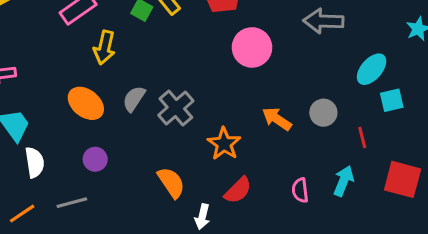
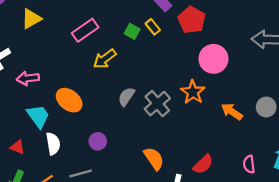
yellow arrow: (104, 47) -> (105, 59), turned 40
orange ellipse: (86, 103) -> (69, 100), moved
orange star: (224, 144) -> (193, 92), moved

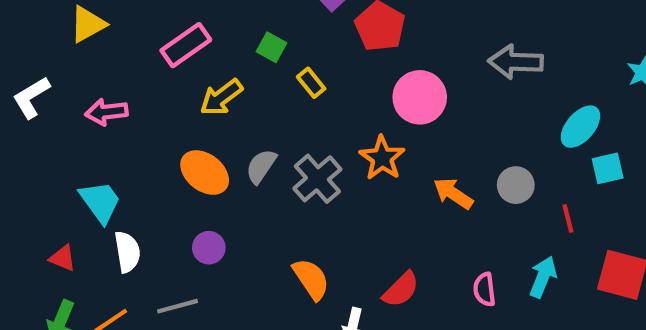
yellow rectangle: (153, 27) -> (311, 83), moved
pink arrow: (28, 78) -> (106, 112), moved
orange ellipse: (69, 100) -> (205, 173), moved

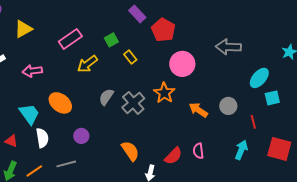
green square: (271, 47) -> (111, 40), turned 32
orange ellipse: (205, 173) -> (60, 103), moved
pink semicircle: (484, 289) -> (198, 151), moved

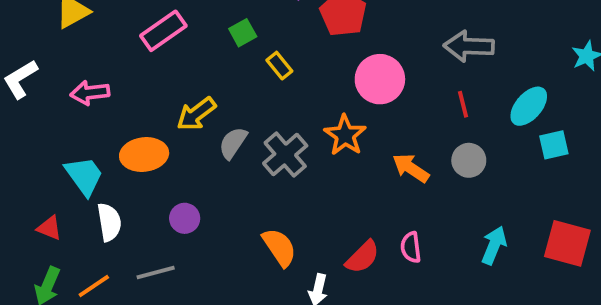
yellow arrow: (87, 64) -> (196, 114), moved
orange ellipse: (60, 103) -> (144, 155), turned -45
red line: (253, 122) -> (463, 104), moved

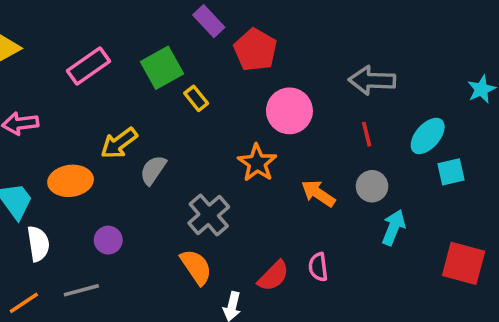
green square: (243, 33) -> (162, 68), size x1.6
gray cross: (285, 155) -> (209, 215), moved
cyan arrow: (494, 245) -> (394, 228), moved

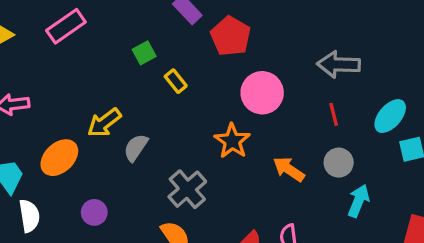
pink rectangle: (88, 66) -> (66, 26), moved
green square: (162, 68) -> (144, 53), size x0.6
orange ellipse: (71, 181) -> (59, 158), turned -36

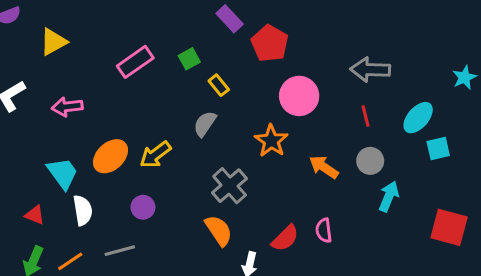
pink rectangle: (66, 26) -> (135, 62), moved
yellow arrow: (104, 123) -> (155, 155), moved
gray semicircle: (136, 148) -> (205, 124), moved

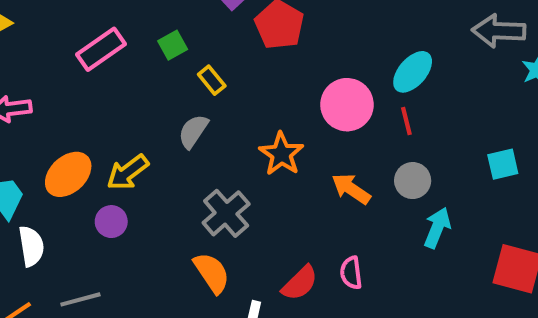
gray arrow: (370, 70) -> (499, 31), moved
pink circle: (299, 96) -> (347, 105), moved
cyan ellipse: (418, 118) -> (413, 72), moved
purple circle: (143, 207) -> (111, 222), moved

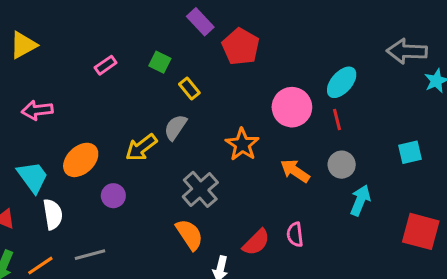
green square: (173, 45) -> (160, 62), turned -35
pink rectangle: (101, 49) -> (106, 65), size x0.6
yellow arrow: (128, 172) -> (141, 148), moved

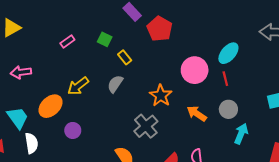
yellow arrow: (141, 148) -> (78, 86), moved
gray cross: (200, 189) -> (146, 126), moved

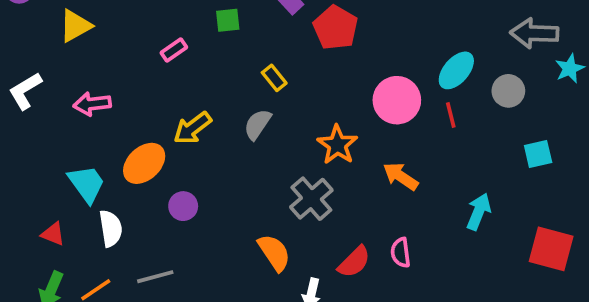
green square: (105, 39) -> (228, 20), moved, turned -32
gray circle: (228, 109) -> (508, 91), moved

